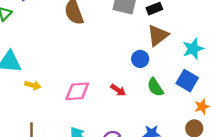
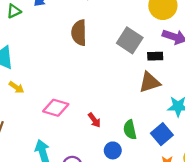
blue circle: (140, 59) -> (113, 150), moved

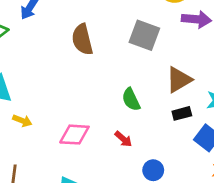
black rectangle: (155, 56) -> (182, 113), moved
green semicircle: (130, 130) -> (131, 99), moved

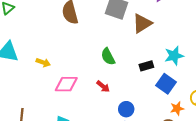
brown triangle: (179, 80) -> (142, 23), moved
yellow arrow: (22, 121) -> (43, 62), moved

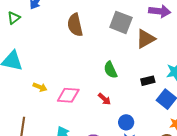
yellow arrow: (43, 62) -> (40, 87), moved

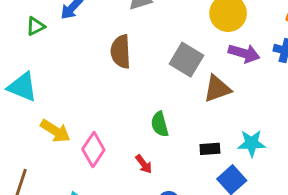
yellow arrow: (40, 87) -> (55, 131), size x1.5
pink diamond: (68, 95) -> (93, 150), turned -70

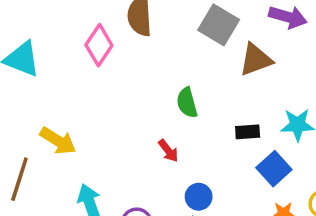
yellow arrow: (55, 131) -> (58, 141), moved
pink diamond: (93, 150) -> (99, 45), moved

